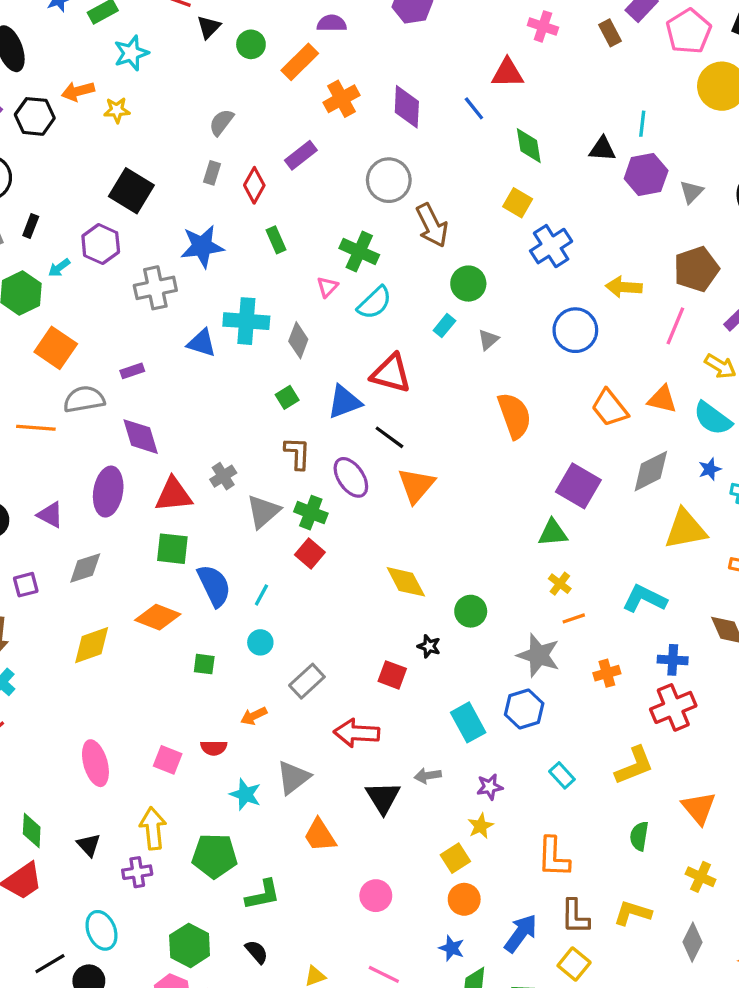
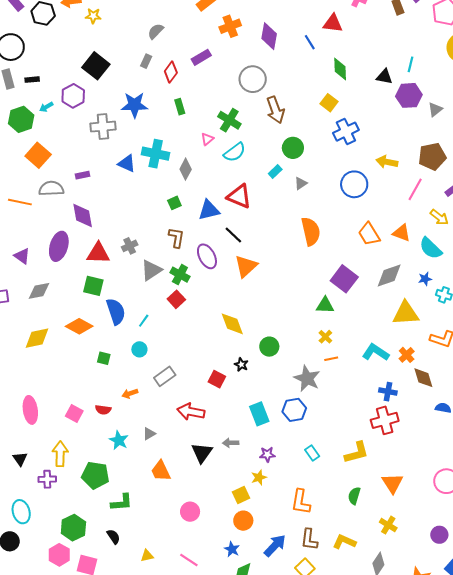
black rectangle: (31, 226) -> (32, 80), turned 56
orange cross: (607, 673) -> (407, 355), moved, turned -35
gray triangle: (293, 777) -> (149, 434), size x0.6

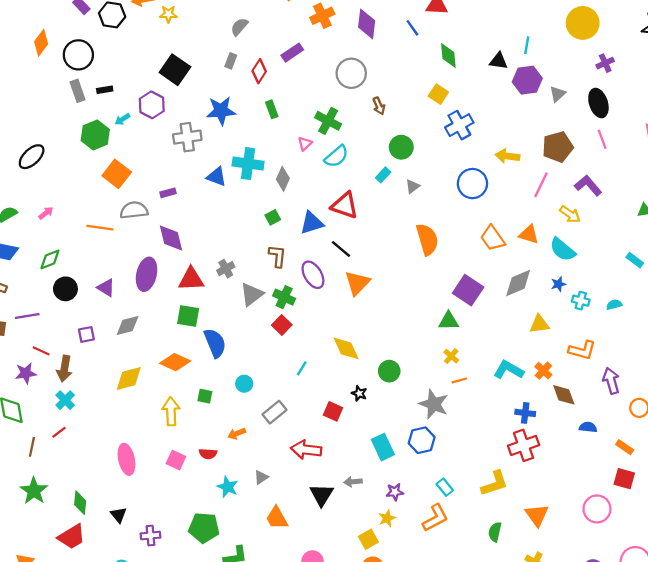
brown arrow: (275, 110) -> (379, 106), size x0.6
yellow triangle: (406, 313) -> (539, 324), size x0.7
cyan line: (144, 321) -> (302, 368), moved
yellow arrow: (60, 454) -> (171, 411), moved
orange L-shape: (301, 502) -> (435, 518), moved, turned -124

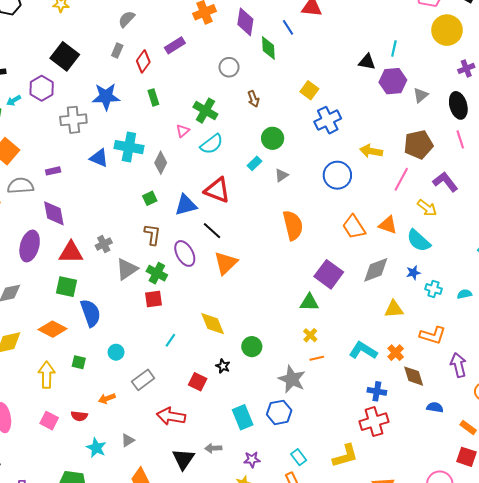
green diamond: (448, 56) -> (268, 48), moved
gray circle: (351, 73) -> (229, 67), size x0.7
red square: (282, 325) -> (154, 299), turned 36

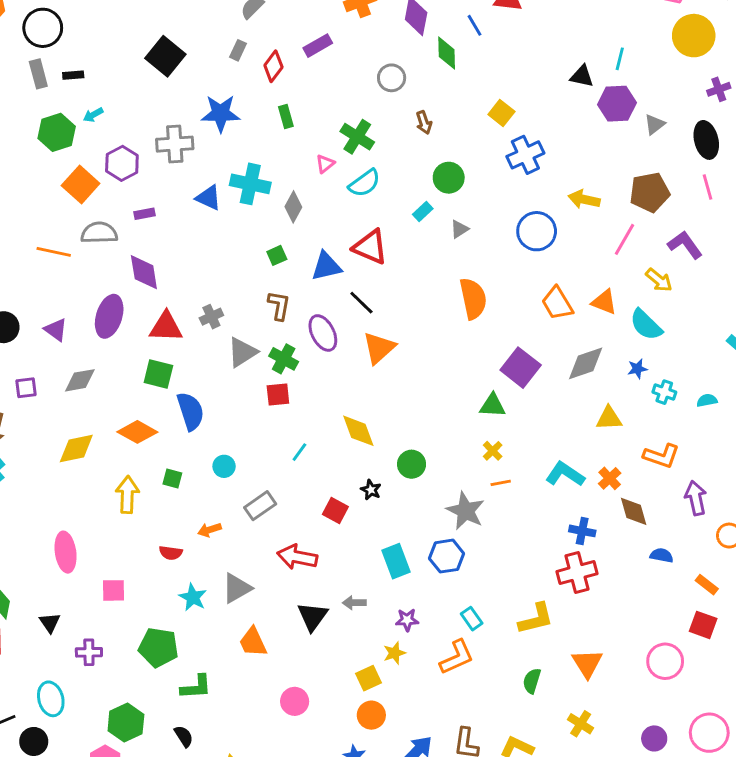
purple hexagon: (42, 88) -> (122, 163), moved
pink square: (49, 421) -> (113, 590), moved, turned -30
gray triangle: (128, 440) -> (237, 588), size x1.6

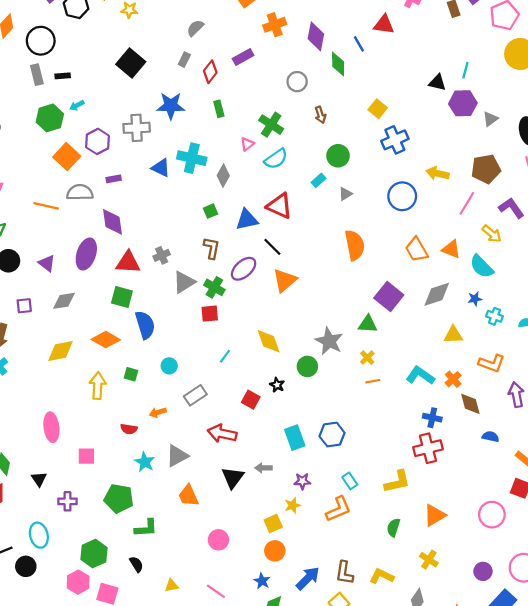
purple ellipse: (323, 333) -> (244, 269), turned 75
gray star: (465, 511) -> (329, 341), moved
orange triangle: (587, 663) -> (435, 515), turned 30

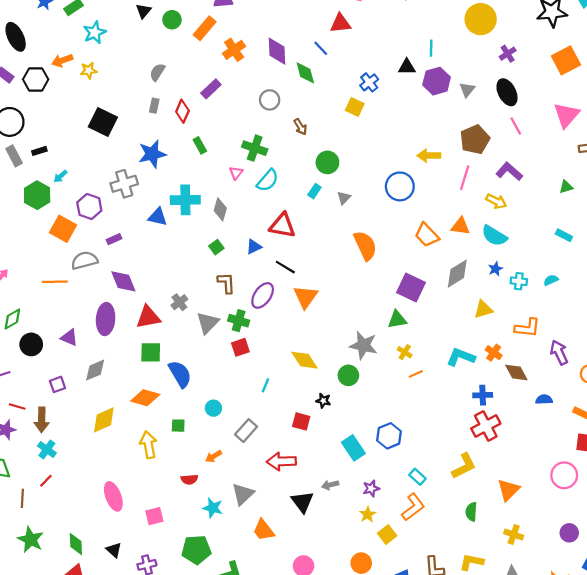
blue cross: (395, 140) -> (369, 82), moved, size x0.7
blue triangle: (247, 220) -> (254, 247), size x0.7
yellow square: (273, 524) -> (387, 535), moved

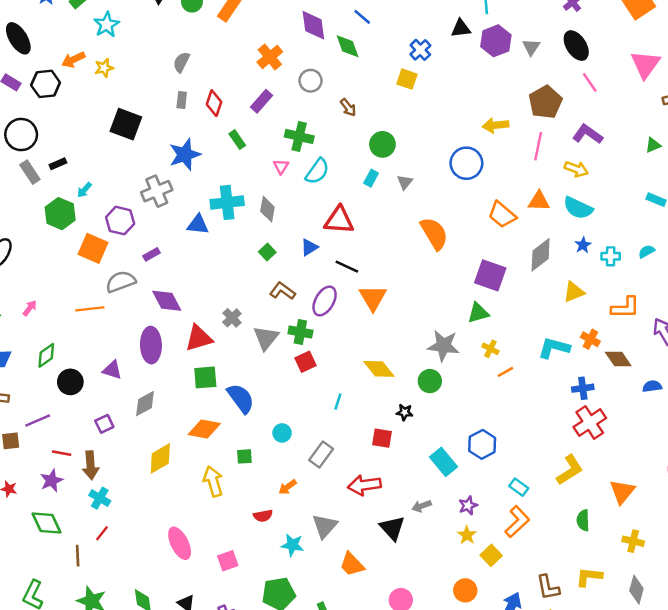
orange cross: (234, 50) -> (270, 57), moved
purple rectangle: (211, 89) -> (261, 101), moved
brown L-shape: (226, 283) -> (282, 291), turned -45

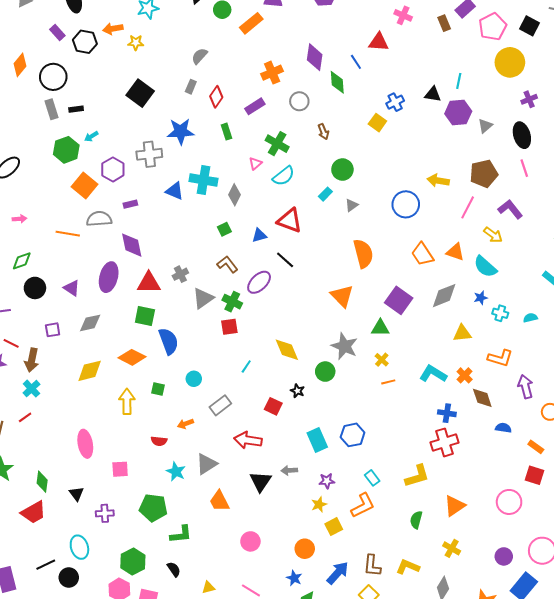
orange triangle: (373, 298) -> (342, 296), moved, turned -30
pink arrow: (30, 308) -> (19, 219), turned 32

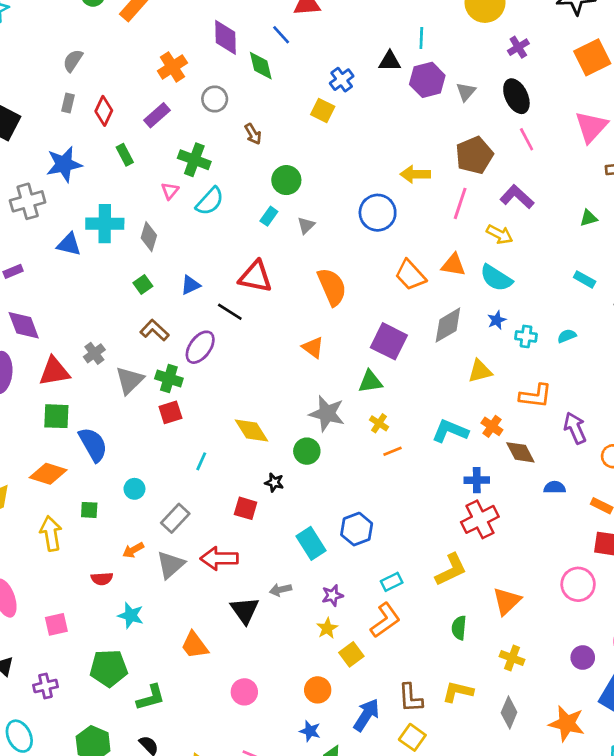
red triangle: (290, 221) -> (255, 277), moved
orange triangle: (342, 296) -> (313, 347), size x0.7
gray triangle: (206, 464) -> (171, 565), moved
cyan rectangle: (372, 478) -> (392, 582), turned -70

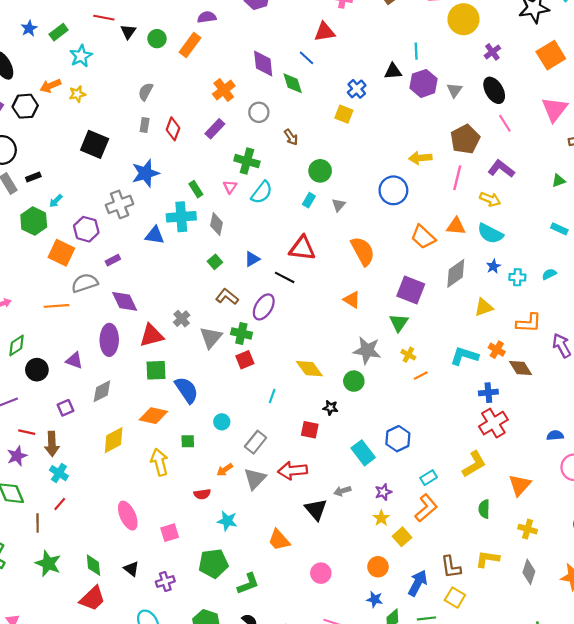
green rectangle: (125, 155) -> (196, 189), moved
green triangle: (370, 382) -> (399, 323), turned -42
blue semicircle: (555, 487) -> (555, 435), moved

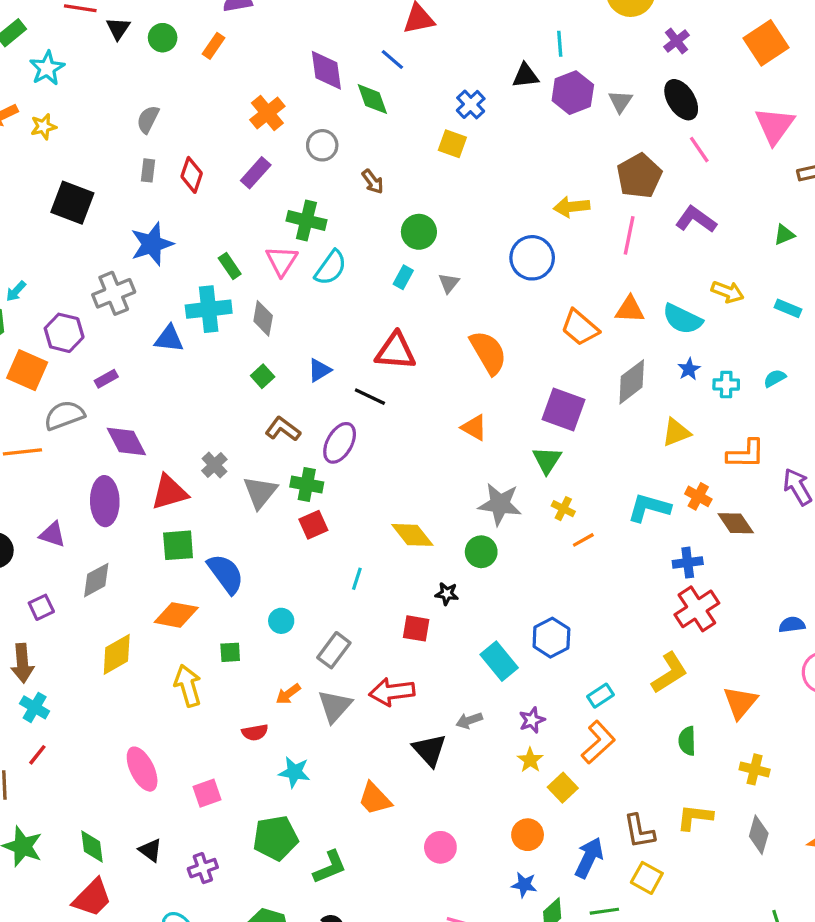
orange rectangle: (190, 45) -> (213, 46), size x0.7
pink triangle: (230, 187) -> (282, 261), size x1.5
yellow arrow: (490, 199) -> (728, 292), moved

